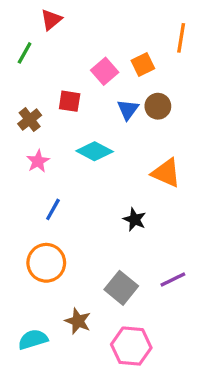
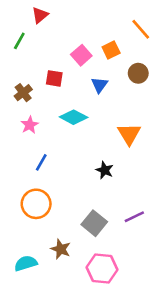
orange line: (181, 38) -> (141, 29), turned -50
brown circle: (158, 106) -> (138, 73), moved
orange triangle: (166, 173) -> (129, 134), turned 35

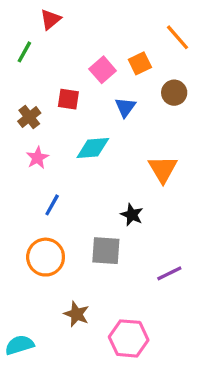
cyan diamond: (74, 117) -> (93, 148), turned -32
gray square: (94, 223) -> (106, 251), moved, turned -35
cyan semicircle: (26, 263) -> (20, 345), moved

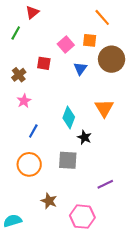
orange line: (177, 37) -> (102, 17), moved
orange square: (140, 63) -> (90, 40), turned 32
brown circle: (174, 93) -> (112, 59), size x1.6
cyan diamond: (93, 148) -> (69, 118), moved, turned -65
purple line: (169, 273) -> (105, 184), moved

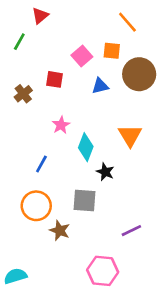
blue triangle: (80, 69) -> (100, 86), turned 40
pink star: (24, 101) -> (61, 125), moved
brown star: (49, 201) -> (60, 231), moved

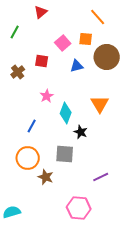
red triangle: (40, 16) -> (41, 12), moved

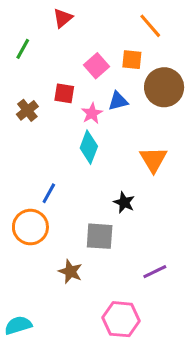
pink star: (47, 96) -> (92, 113), moved
cyan diamond: (66, 113) -> (89, 147), moved
orange circle: (28, 158) -> (30, 227), moved

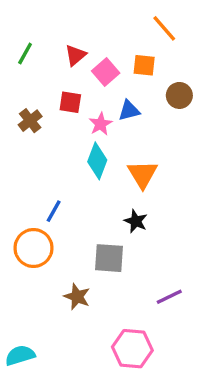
red triangle: (63, 18) -> (75, 55), moved
brown circle: (164, 87) -> (179, 95), size x0.6
orange triangle: (153, 159) -> (142, 174), moved

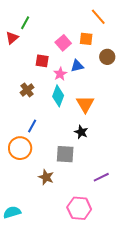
green line: (25, 54) -> (25, 23), moved
red triangle: (75, 55) -> (12, 38), moved
brown cross: (30, 121) -> (27, 90), moved

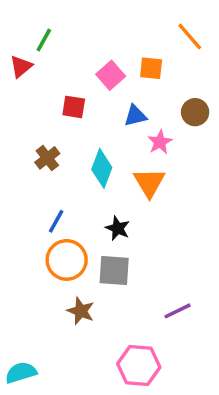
orange line: (98, 17) -> (190, 37), moved
brown circle: (107, 57) -> (195, 112), moved
pink star: (60, 74) -> (160, 142), moved
black star: (81, 132) -> (118, 228), moved
orange circle: (20, 148) -> (67, 260), moved

